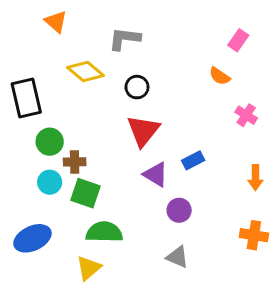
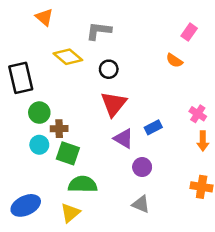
pink cross: (246, 115) -> (198, 114), moved
blue ellipse: (32, 238) -> (26, 205), moved

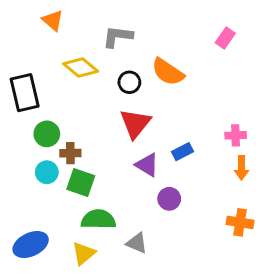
orange semicircle: (174, 61) -> (168, 72), moved, size x1.6
pink cross: (198, 114) -> (236, 135), turned -35
gray triangle: (141, 204) -> (137, 243), moved

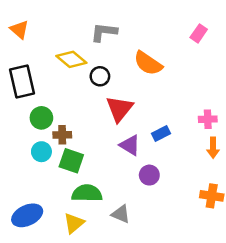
orange triangle: (53, 20) -> (19, 29), moved
black circle: (129, 82) -> (100, 76), moved

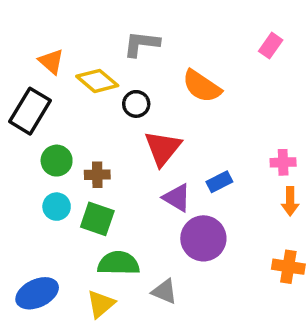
orange triangle: (19, 29) -> (51, 61), moved
black rectangle: (22, 81) -> (30, 111), turned 44
brown cross: (62, 135) -> (97, 175), moved
purple circle: (149, 175) -> (203, 238), size x1.6

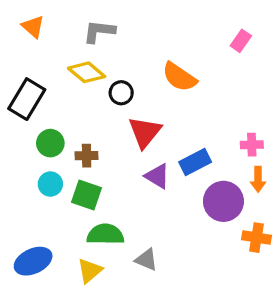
gray L-shape: (142, 44) -> (99, 31), moved
orange triangle: (51, 61) -> (33, 27), moved
blue rectangle: (219, 182) -> (195, 162), size x1.4
purple circle: (203, 238) -> (223, 201), moved

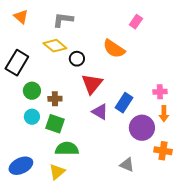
pink rectangle: (241, 41) -> (136, 22), moved
blue rectangle: (195, 162) -> (124, 103), turned -30
gray triangle: (146, 260) -> (127, 165), moved

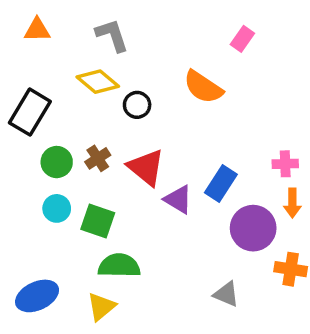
orange triangle: (21, 17) -> (37, 30), turned -42
gray L-shape: (63, 20) -> (112, 35), turned 65
red triangle: (92, 84) -> (146, 167), moved, turned -30
brown cross: (55, 99) -> (98, 158), moved, turned -32

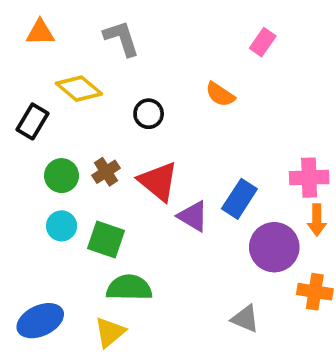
yellow diamond: (98, 82) -> (79, 89), moved
orange semicircle: (203, 87) -> (220, 94), size x0.7
black rectangle: (30, 112) -> (33, 121), size x0.7
pink cross: (285, 164) -> (309, 178), size x1.4

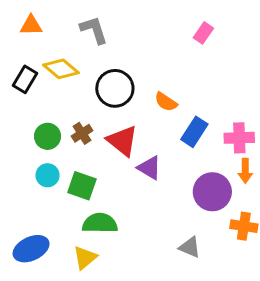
orange semicircle: (220, 94) -> (166, 102), moved
black circle: (149, 114) -> (115, 88), size x1.6
black rectangle: (33, 121) -> (25, 79), moved
blue rectangle: (239, 199) -> (194, 132), moved

